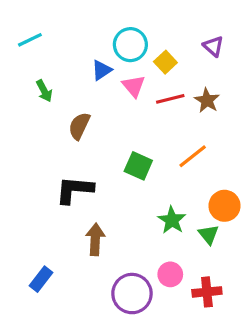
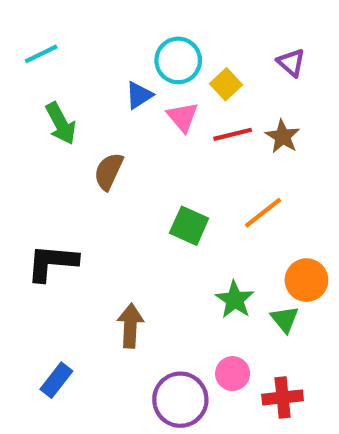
green arrow: (44, 91) -> (61, 123), size x1.4
black L-shape: (75, 190) -> (52, 263), moved

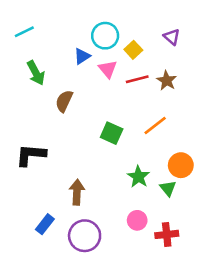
blue rectangle: (56, 380) -> (45, 224), moved
purple circle: (180, 400) -> (85, 236), moved

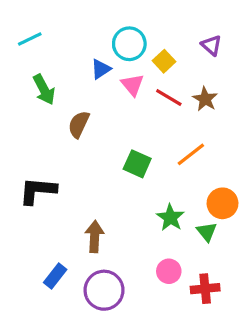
red line: (137, 79) -> (169, 97), turned 45

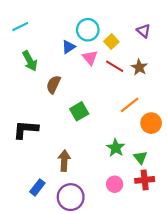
green square: (137, 164) -> (79, 111), moved, turned 36
orange circle: (223, 203) -> (151, 123), moved
red cross: (205, 289) -> (145, 180), moved

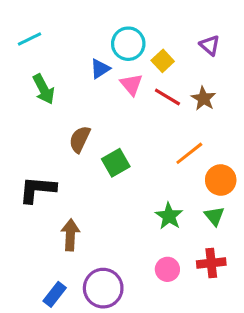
brown semicircle: (53, 84) -> (80, 139), moved
green triangle: (140, 157) -> (214, 216), moved
brown arrow: (64, 161) -> (70, 235), moved
blue rectangle: (37, 187) -> (55, 294), moved

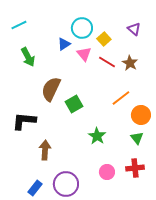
brown semicircle: (80, 139) -> (51, 89), size x1.4
green star: (169, 216) -> (97, 136), moved

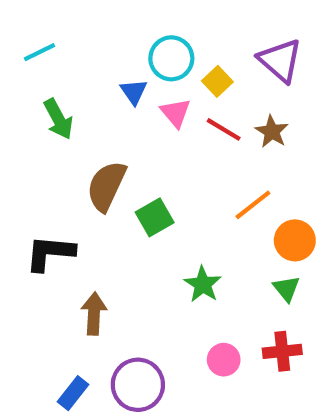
purple triangle: (134, 29) -> (280, 60), size x1.6
blue triangle: (64, 44) -> (134, 92), turned -32

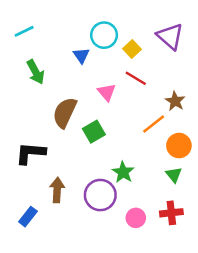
pink triangle: (176, 113) -> (107, 92), moved
brown star: (272, 132) -> (175, 101), moved
purple circle: (138, 385) -> (100, 195), moved
blue rectangle: (73, 393) -> (28, 217), moved

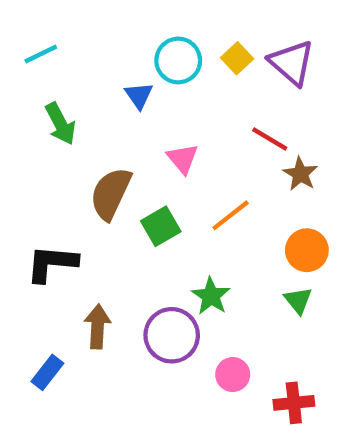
yellow square: (132, 49) -> (237, 58), moved
red line: (136, 78) -> (270, 139), moved
orange line: (154, 124) -> (231, 215), moved
red cross: (171, 213) -> (294, 403), moved

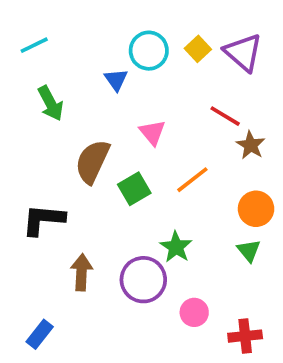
blue rectangle: (47, 372) -> (40, 334), moved

